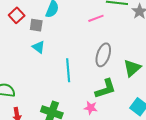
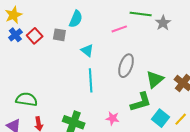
red square: (17, 15) -> (35, 36), moved
cyan triangle: (39, 47) -> (87, 50), moved
green L-shape: (105, 89) -> (141, 102), moved

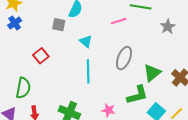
gray star: (163, 23) -> (168, 27), moved
red square: (35, 36) -> (41, 56), moved
green semicircle: (26, 99) -> (23, 88), turned 90

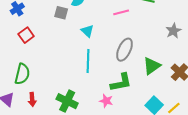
gray star: (168, 27) -> (173, 31), moved
red square: (41, 56) -> (26, 35), moved
green L-shape: (137, 95) -> (121, 83), moved

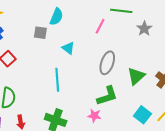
pink line: (121, 12) -> (100, 26), turned -42
gray star: (173, 31) -> (144, 29), moved
cyan line: (88, 61) -> (57, 80), moved

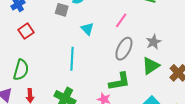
pink line: (100, 26) -> (121, 20), moved
gray star: (144, 29) -> (154, 42), moved

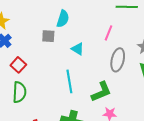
green semicircle: (21, 70) -> (19, 92), moved
green L-shape: (119, 81) -> (101, 92), moved

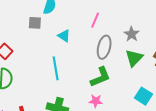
green L-shape: (101, 92) -> (100, 77), moved

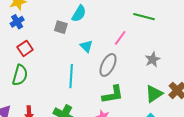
gray ellipse: (104, 47) -> (108, 65), moved
green triangle: (134, 58) -> (154, 94), moved

